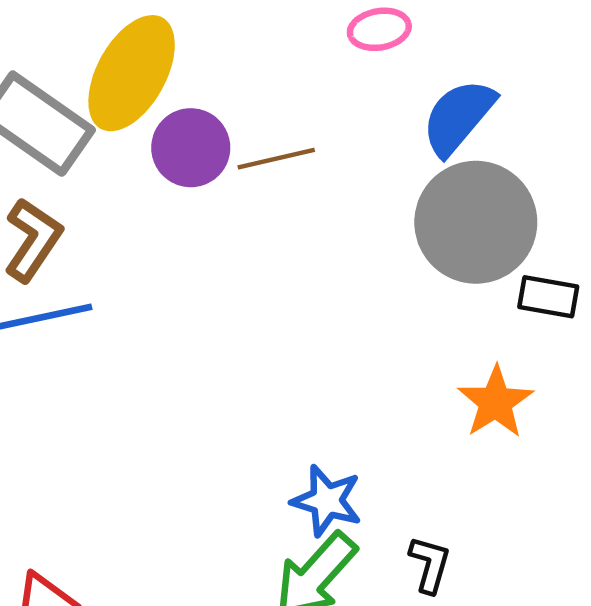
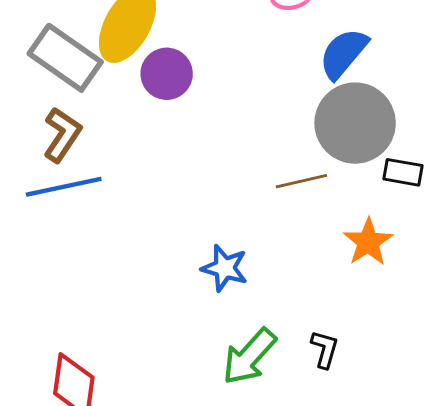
brown line: (276, 159) -> (301, 181), moved
blue star: (327, 501) -> (225, 268), moved

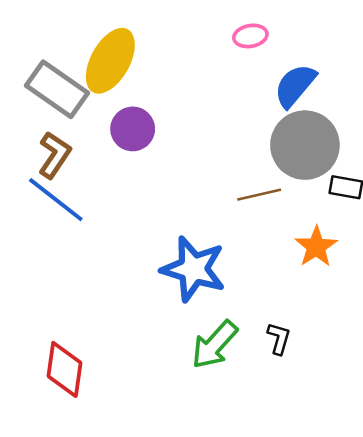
purple circle: (167, 74) -> (133, 129), moved
blue line: (64, 187) -> (56, 200), turned 50
blue star: (225, 268) -> (193, 269), size x1.6

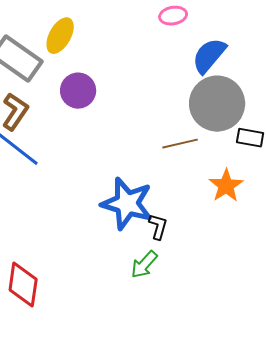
yellow ellipse: (110, 61) -> (60, 36), size x0.7
black L-shape: (279, 338) -> (158, 227), moved
green arrow: (214, 345) -> (144, 265), size x0.7

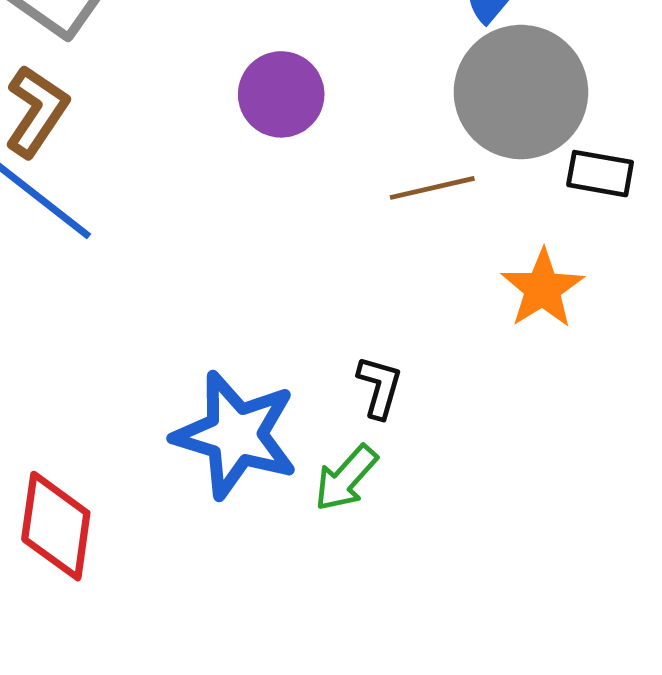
purple circle: (78, 91) -> (281, 94), moved
blue star: (127, 204) -> (236, 435), moved

